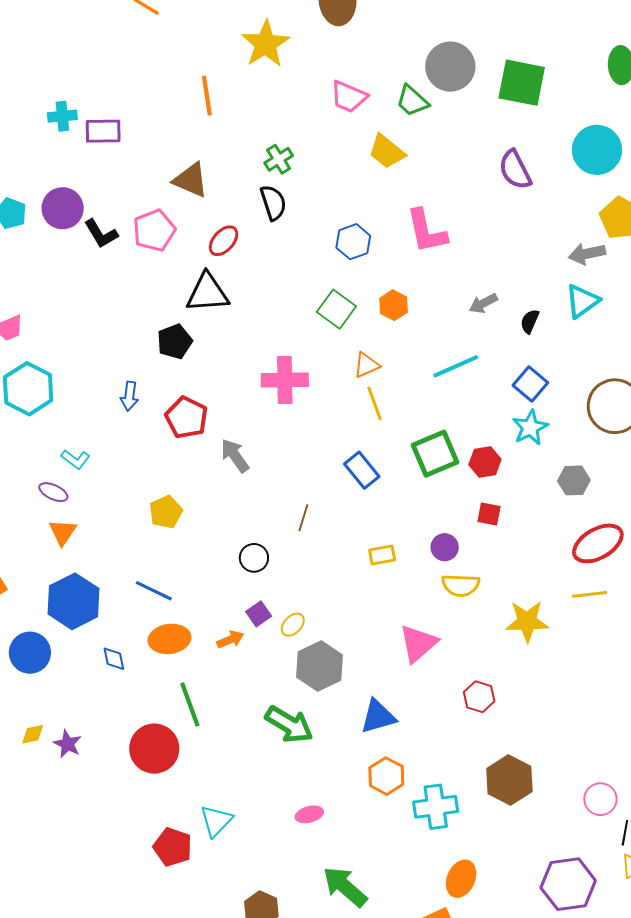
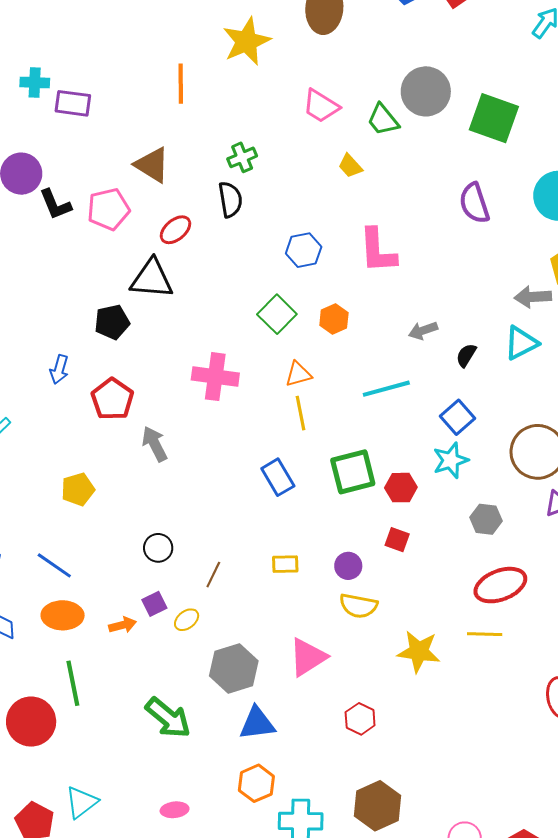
yellow trapezoid: (387, 151) -> (350, 166), size x0.7
brown line: (303, 518) -> (213, 575), moved
gray hexagon: (319, 666) -> (234, 668), moved

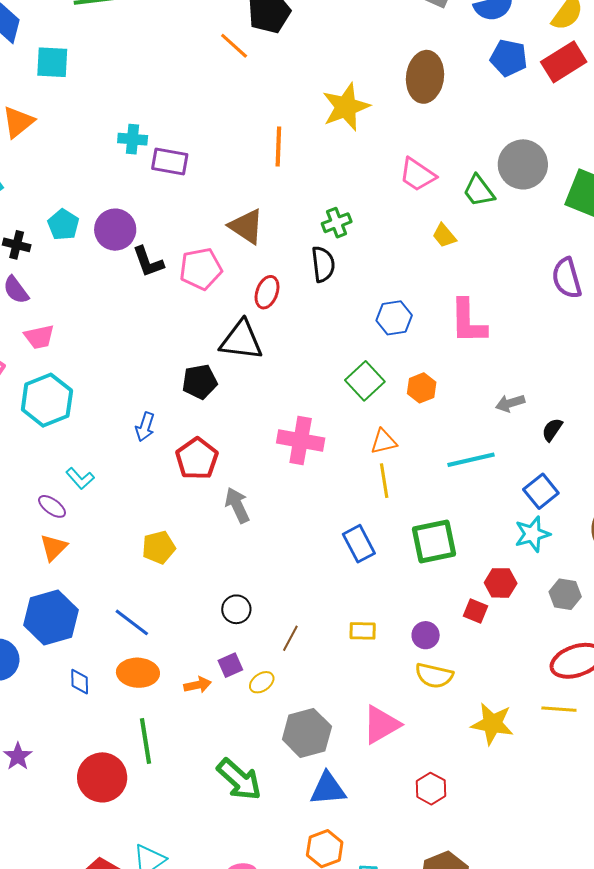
red ellipse: (175, 230) -> (267, 292), turned -32
red hexagon: (401, 488) -> (501, 583), moved

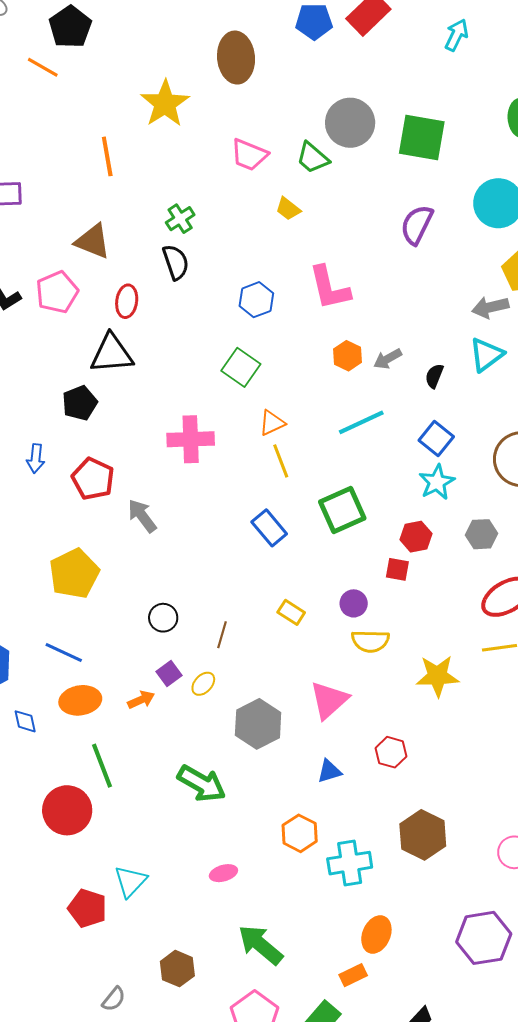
purple semicircle: (567, 278) -> (417, 225), turned 54
orange hexagon: (422, 388) -> (348, 356), moved
yellow pentagon: (159, 547) -> (74, 573), size x1.5
yellow rectangle: (363, 631) -> (291, 612), turned 44
blue triangle: (328, 789) -> (329, 771), moved, size x0.7

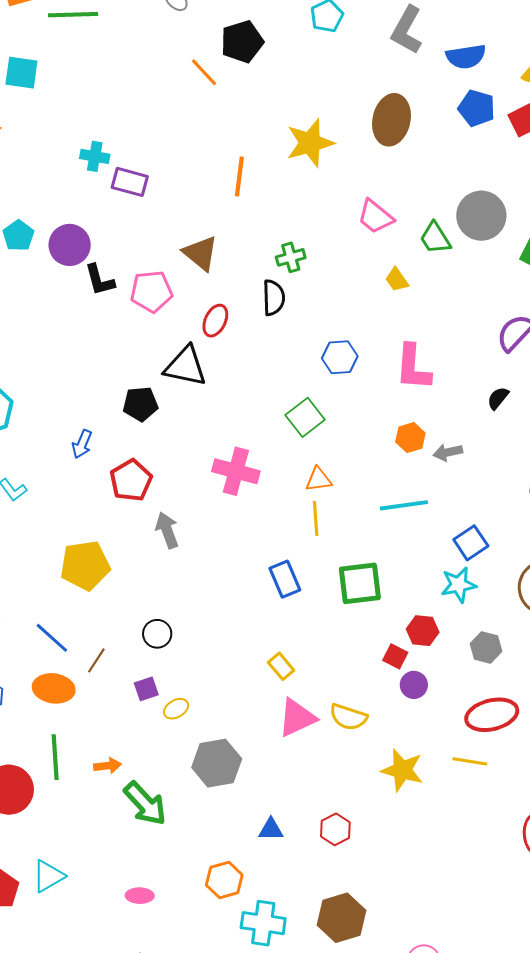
black semicircle: (434, 376) -> (498, 398), moved
purple circle: (354, 603) -> (414, 685), moved
brown line: (222, 635) -> (96, 660), moved
orange arrow: (141, 700) -> (108, 766), moved
pink triangle: (329, 700) -> (297, 718), moved

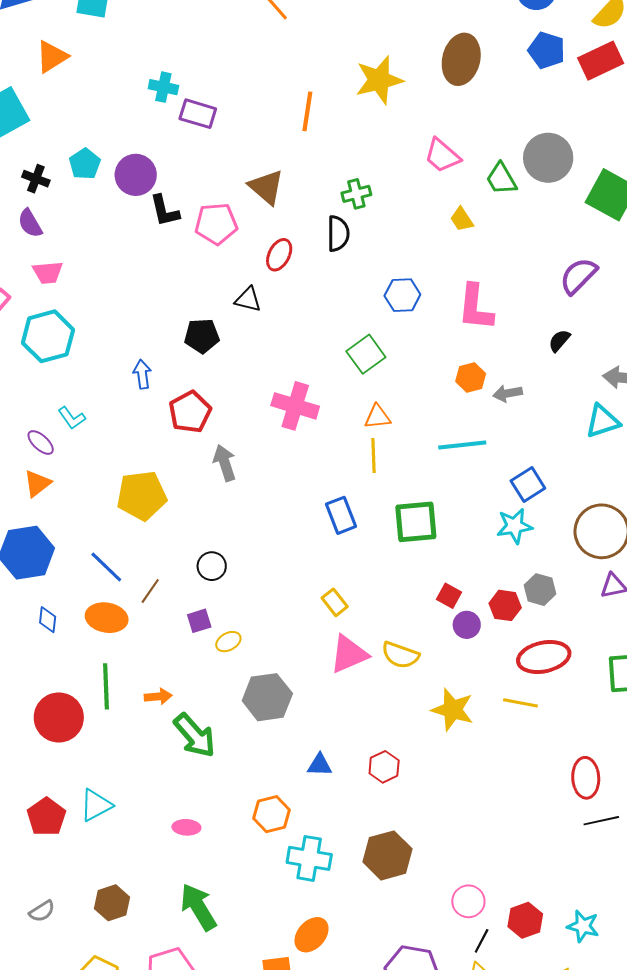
black triangle: (185, 366) -> (248, 300), size x0.6
blue arrow: (82, 444) -> (142, 374), turned 148
red hexagon: (423, 631) -> (505, 605), moved

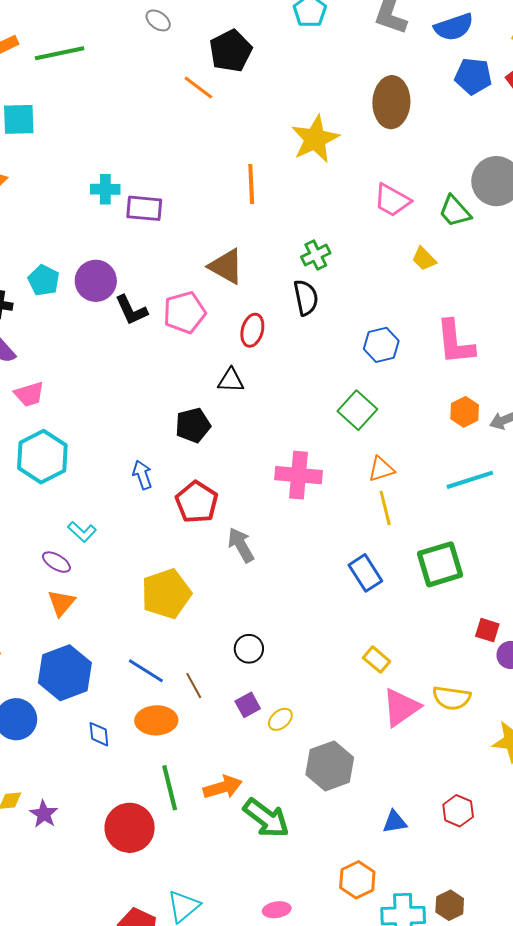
brown line: (150, 591) -> (194, 686), turned -52
orange arrow: (158, 696) -> (223, 787), size x1.4
brown hexagon: (388, 855) -> (450, 905), moved, size x0.6

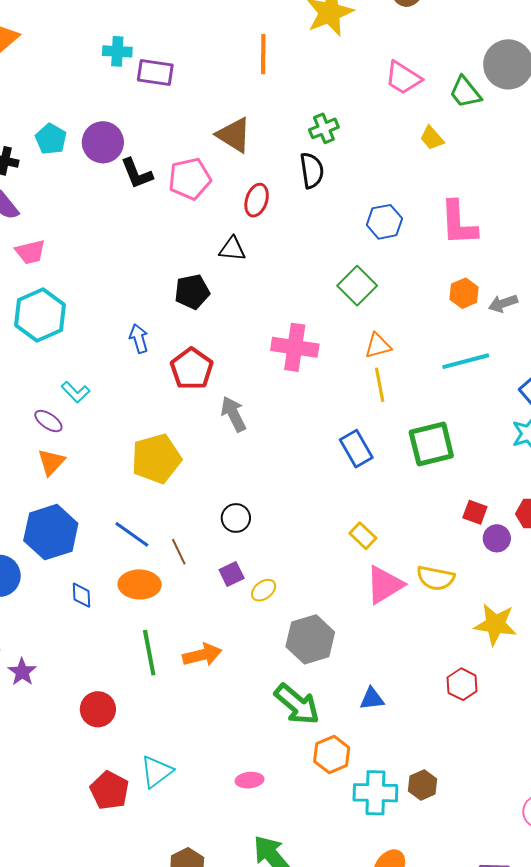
red hexagon: (458, 811) -> (462, 684), moved
green arrow: (266, 818) -> (297, 704), moved
red circle: (130, 828) -> (98, 709), moved, size x0.7

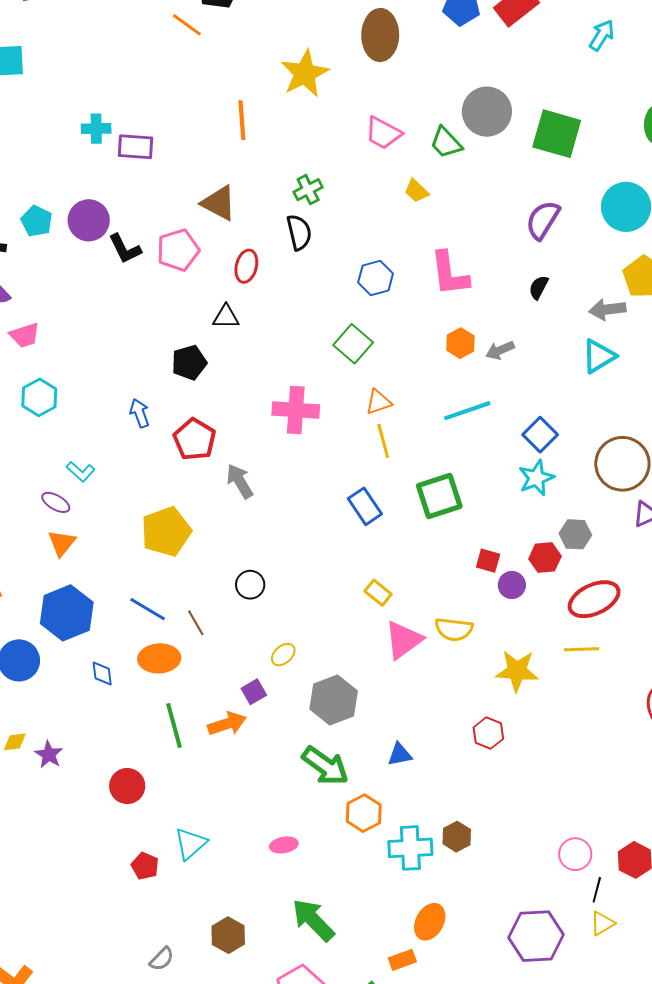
cyan hexagon: (40, 315) -> (39, 397), size x0.7
purple square: (232, 574) -> (254, 692), moved
red pentagon: (109, 790) -> (145, 866), size x0.7

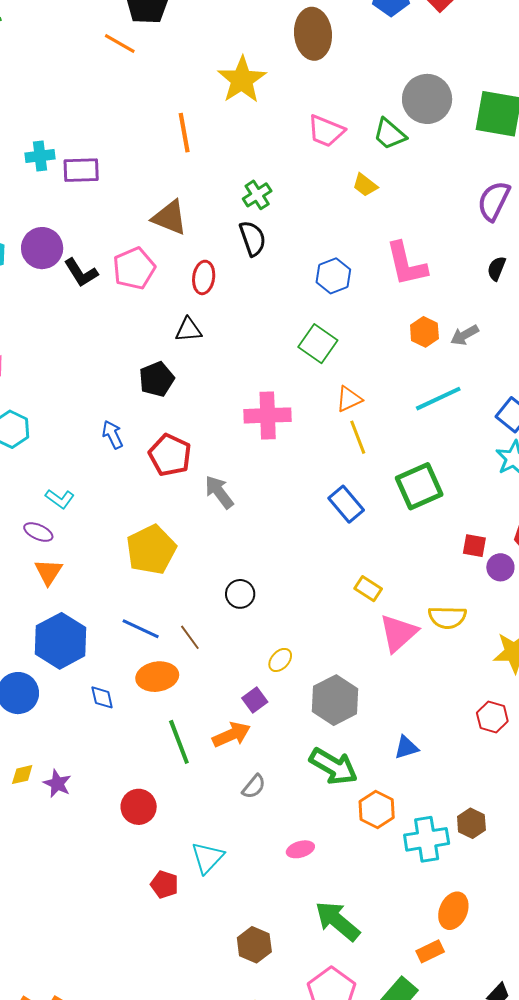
gray semicircle: (162, 959) -> (254, 786), moved

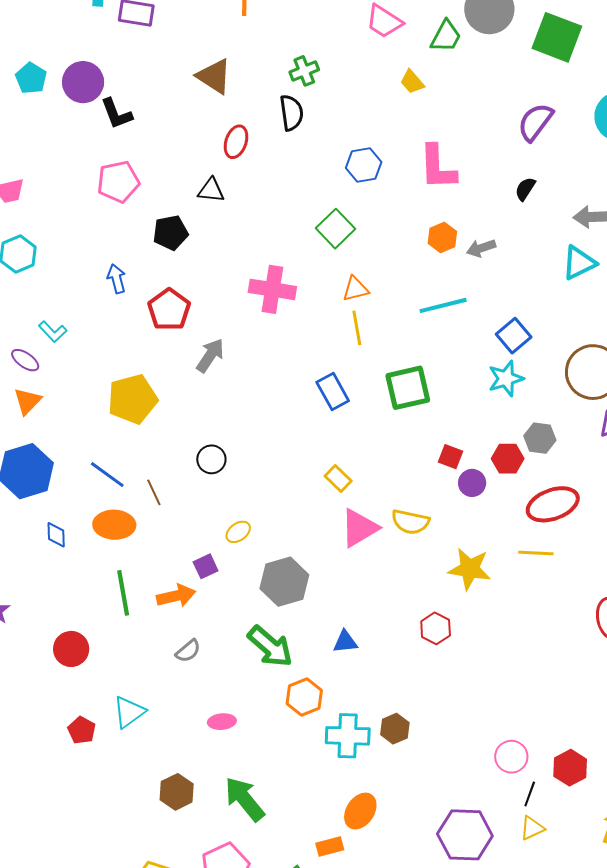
green trapezoid: (390, 134) -> (446, 36), turned -114
pink pentagon: (134, 268) -> (118, 182), moved
gray arrow: (219, 492) -> (210, 355), turned 60
brown hexagon: (254, 945) -> (177, 792), moved

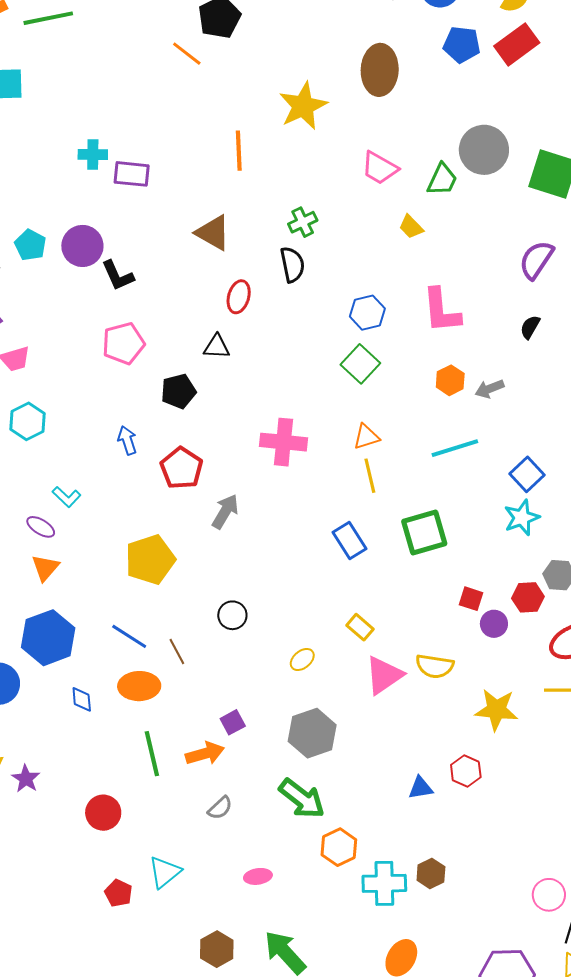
green square: (336, 229) -> (360, 364), moved
yellow ellipse: (238, 532) -> (302, 659), moved
blue triangle: (345, 642) -> (420, 788), moved

